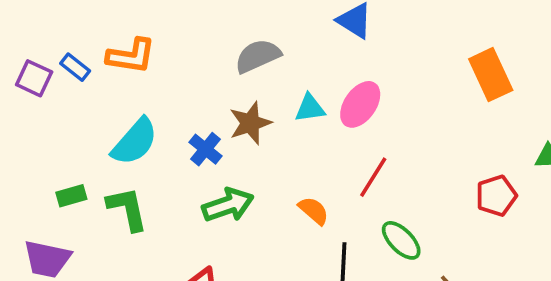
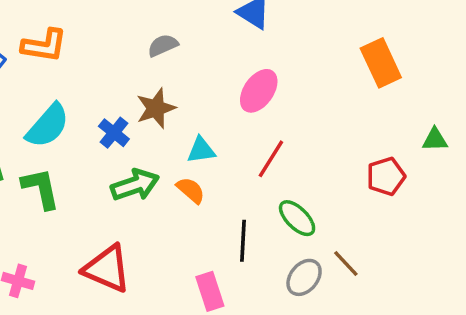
gray semicircle: (258, 56) -> (163, 45), size x0.7
cyan triangle: (310, 108) -> (201, 150), moved
orange semicircle: (314, 211) -> (191, 190), moved

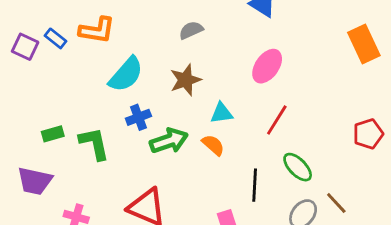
cyan semicircle: (48, 126) -> (126, 74), moved
blue cross: (114, 133) -> (138, 117), moved, turned 30

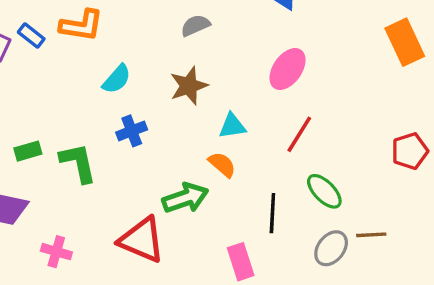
cyan semicircle: (126, 74) -> (117, 79), size x0.7
green arrow: (169, 141) -> (185, 198), moved
brown line: (336, 203) -> (371, 235), turned -50

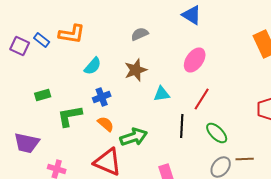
green rectangle: (28, 151) -> (43, 95), moved
green L-shape: (78, 163) -> (70, 116), turned -88
orange semicircle: (222, 164) -> (106, 124), moved
black line: (272, 213) -> (182, 126), moved

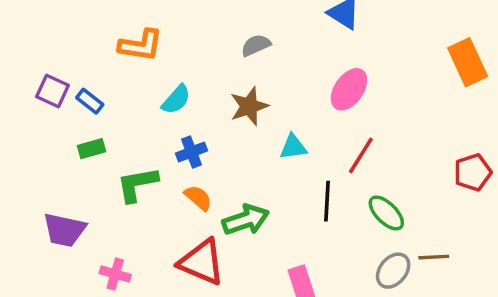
blue rectangle: (42, 40) -> (90, 101), moved
purple square: (20, 46) -> (53, 91), moved

